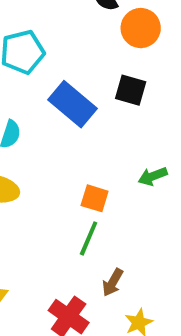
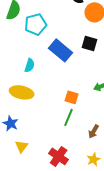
brown arrow: (113, 282) -> (94, 131), moved

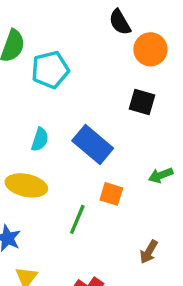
blue rectangle: (61, 50) -> (93, 145), moved
green line: (69, 117) -> (77, 219), moved

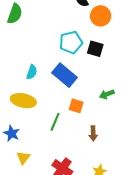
cyan pentagon: (50, 70) -> (71, 42), moved
brown arrow: (149, 252) -> (93, 133), moved, turned -32

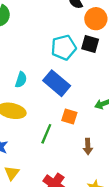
black square: (95, 49) -> (90, 44), moved

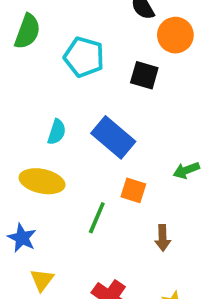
black square: (90, 44) -> (144, 75), moved
cyan pentagon: (64, 47) -> (84, 57), moved, turned 30

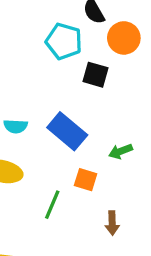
cyan pentagon: (84, 57) -> (64, 41), moved
cyan semicircle: (57, 132) -> (16, 126), turned 75
green arrow: (186, 170) -> (121, 151), moved

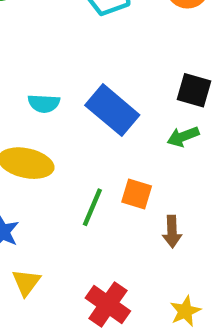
black square: (96, 75) -> (194, 90), moved
orange square: (86, 180) -> (137, 194), moved

